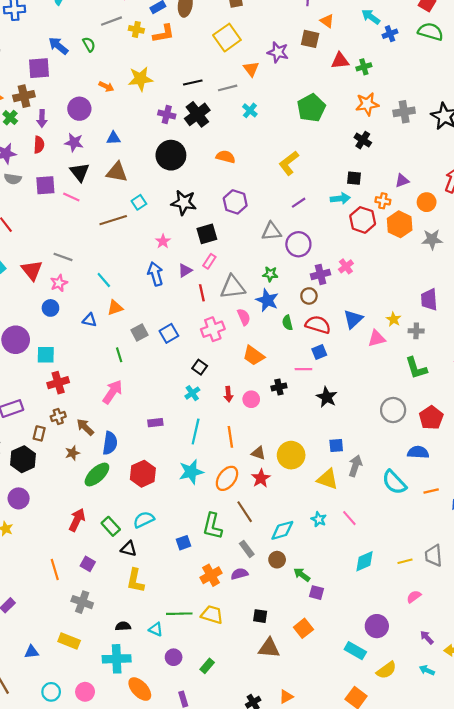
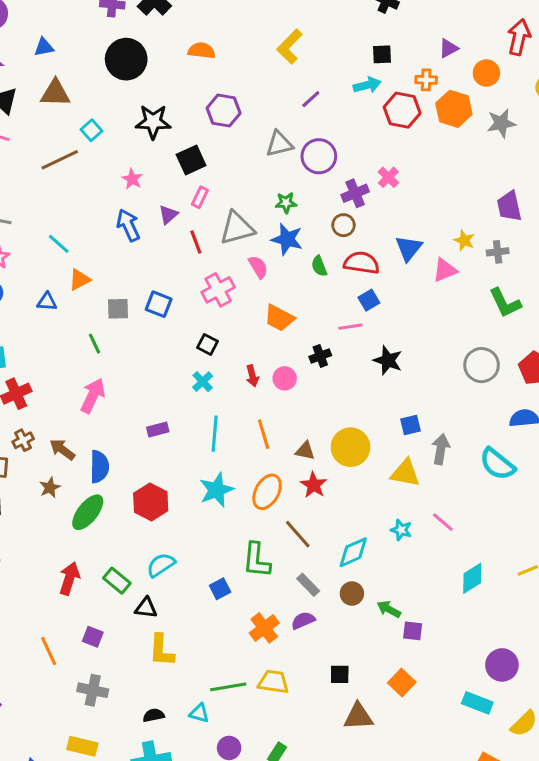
gray square: (139, 332) -> (118, 309), turned 35
blue square: (169, 333) -> (159, 304), turned -30

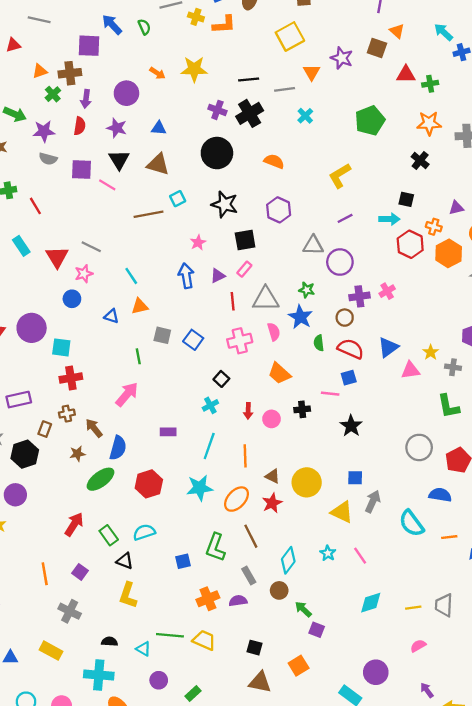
cyan diamond: (353, 552) -> (288, 560), turned -44

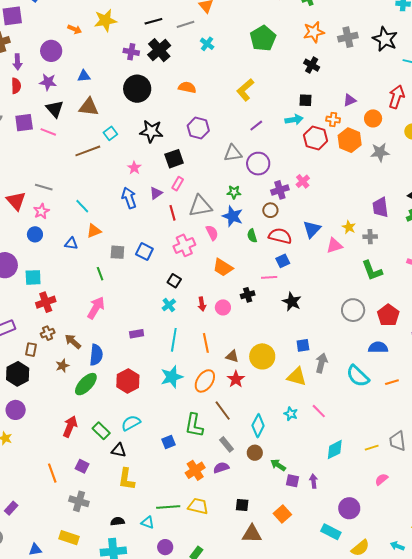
purple arrow: (427, 690) -> (314, 481), moved, turned 40

